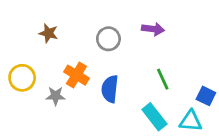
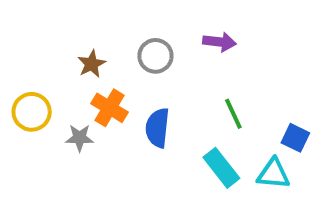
brown star: (49, 33) -> (92, 64), moved, turned 30

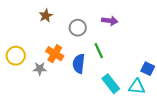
brown star: (92, 64) -> (46, 16), moved
green line: (233, 114) -> (99, 51), moved

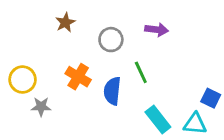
gray star: (40, 69) -> (41, 107), moved

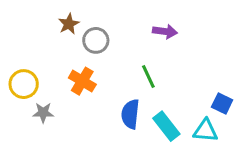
gray circle: (111, 40) -> (96, 40), moved
blue semicircle: (112, 91) -> (130, 114), moved

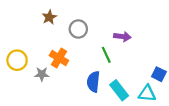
purple arrow: (165, 31) -> (122, 37), moved
gray circle: (96, 40) -> (78, 29), moved
gray star: (43, 113) -> (42, 74), moved

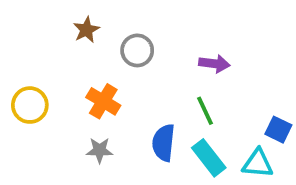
green line: (106, 55) -> (205, 111), moved
gray star: (42, 74) -> (100, 150), moved

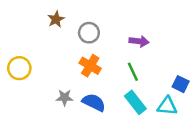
orange cross: (103, 101) -> (90, 66), moved
blue semicircle: (164, 143) -> (94, 102), moved, turned 110

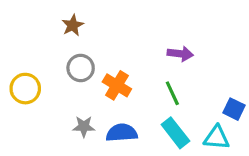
gray circle: (89, 33) -> (81, 68), moved
blue semicircle: (94, 102) -> (122, 133), turned -30

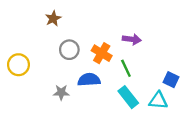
gray circle: (81, 68) -> (69, 50), moved
orange cross: (117, 85) -> (102, 53), moved
blue semicircle: (122, 133) -> (89, 80), moved

